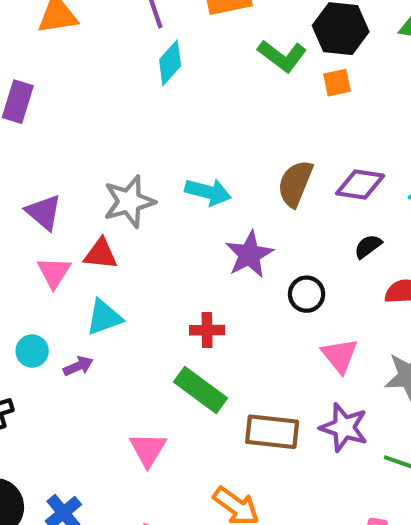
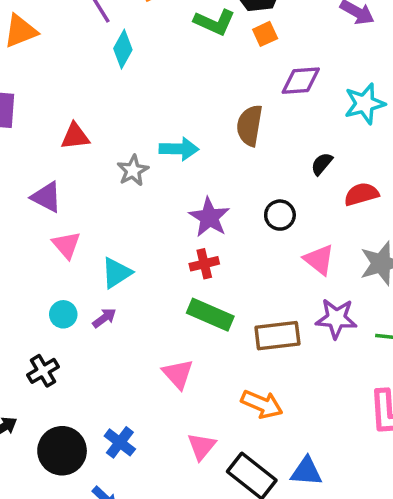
purple diamond: (360, 184) -> (301, 81), moved
gray star: (129, 201) -> (133, 170), moved, size x0.7
red triangle: (101, 254) -> (75, 136), moved
purple star: (249, 254) -> (209, 217), moved

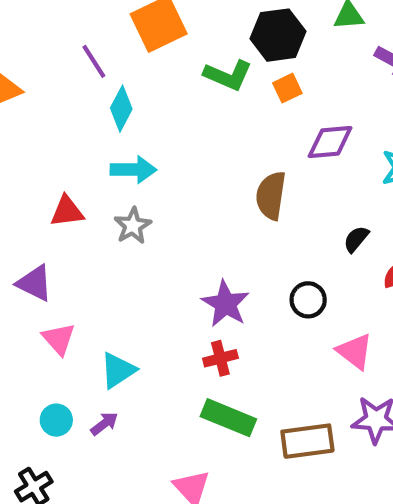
cyan arrow: (179, 149) -> (133, 170), moved
gray star: (133, 170) -> (133, 226), moved

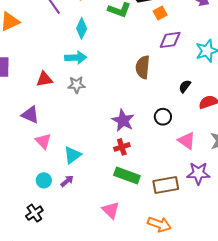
orange square: (287, 88) -> (160, 13), moved
cyan diamond: (121, 109) -> (82, 28), moved
gray star: (133, 226) -> (76, 85), turned 30

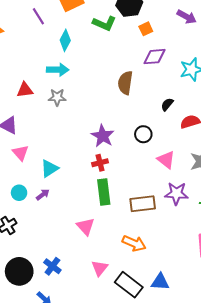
green rectangle: (127, 175) -> (104, 192), turned 60

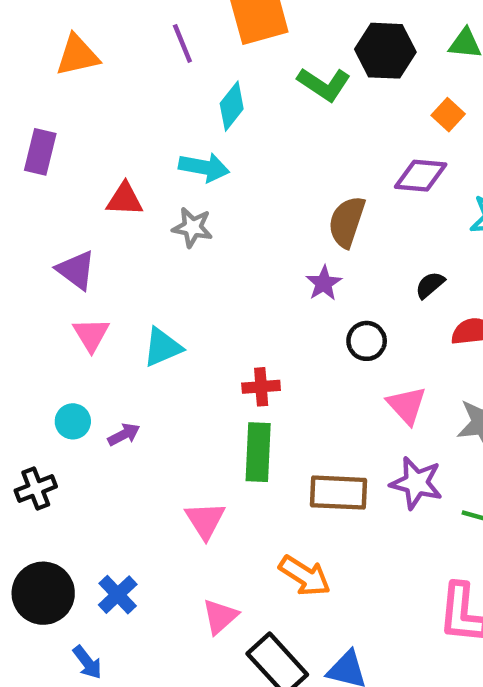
orange square: (146, 29) -> (448, 115), moved, turned -32
purple star: (103, 136) -> (324, 283), moved, size x0.7
cyan triangle: (49, 168) -> (163, 347), moved

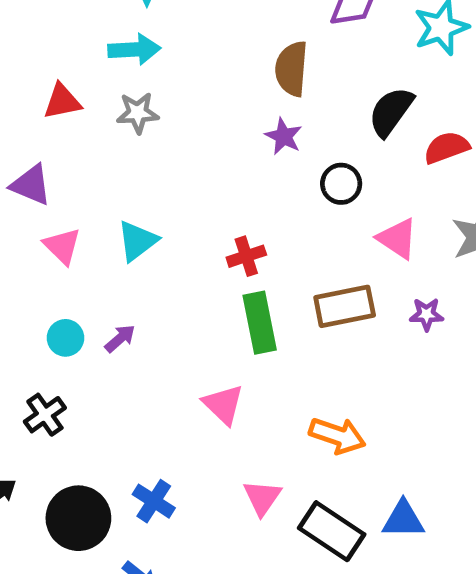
black semicircle: (430, 285) -> (391, 112), size x1.6
purple star: (416, 483) -> (426, 314), size x0.6
brown rectangle: (339, 493) -> (345, 306), moved

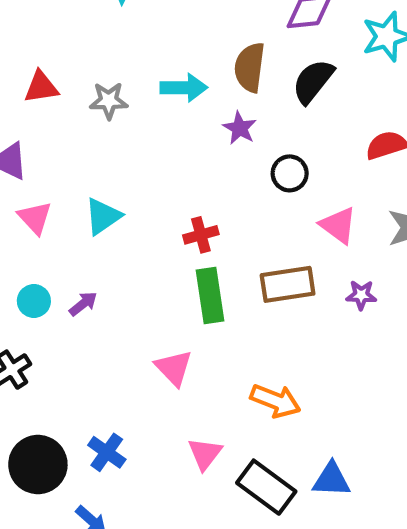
cyan arrow: (134, 49) -> (184, 88), moved
black semicircle: (391, 112) -> (313, 81), moved

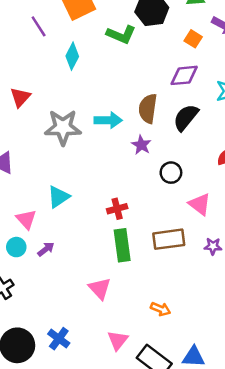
red triangle: (41, 87) -> (20, 97), moved, turned -40
gray star: (109, 101) -> (63, 127), size x1.6
pink triangle: (35, 218) -> (26, 219), moved
orange arrow: (275, 401) -> (161, 309), size x0.7

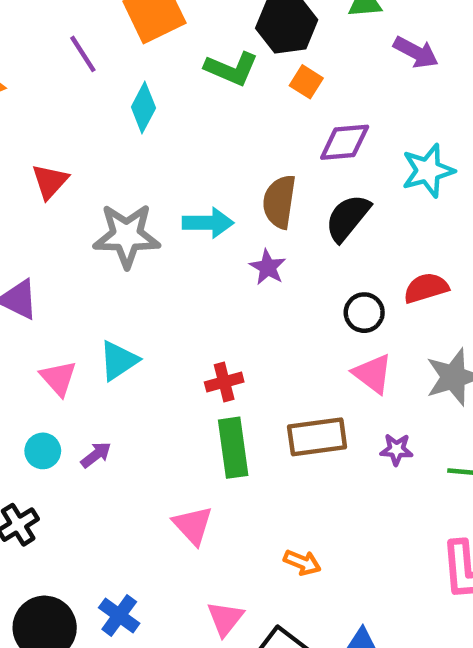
orange square: (193, 39) -> (306, 82), moved
black circle: (171, 173) -> (364, 313), moved
pink triangle: (26, 219) -> (58, 378), moved

